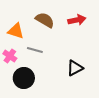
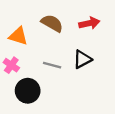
gray line: (35, 50) -> (52, 65), moved
black triangle: (75, 68) -> (82, 59), moved

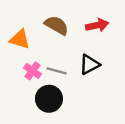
pink cross: (11, 65) -> (32, 71), moved
black circle: (28, 91) -> (49, 99), moved

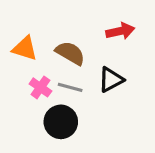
brown semicircle: (57, 25) -> (70, 53), moved

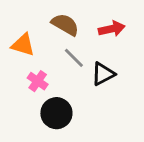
brown semicircle: (70, 53) -> (65, 24), moved
gray line: (70, 87) -> (74, 58), moved, turned 30

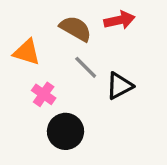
red arrow: (112, 29) -> (119, 20), moved

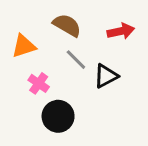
red arrow: (119, 20) -> (121, 31), moved
orange triangle: (27, 52) -> (24, 46), turned -35

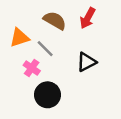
red arrow: (121, 31) -> (88, 18), moved, turned 130
gray line: (76, 60) -> (45, 49), moved

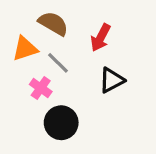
red arrow: (88, 18) -> (101, 38), moved
brown semicircle: (55, 21) -> (53, 23), moved

